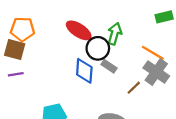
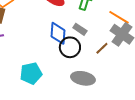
black circle: (98, 48) -> (70, 47), moved

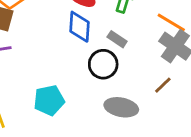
blue diamond: (58, 33) -> (80, 27), moved
brown line: (102, 48) -> (163, 85), moved

